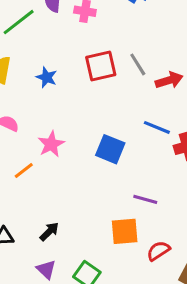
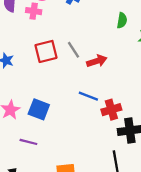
blue square: (110, 149) -> (39, 109), moved
purple line: (145, 199) -> (28, 142), moved

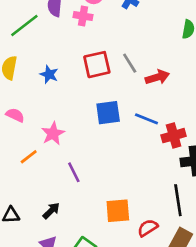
blue square: (39, 109) -> (108, 113), moved, turned -30
purple line: (28, 142) -> (74, 172), turned 48

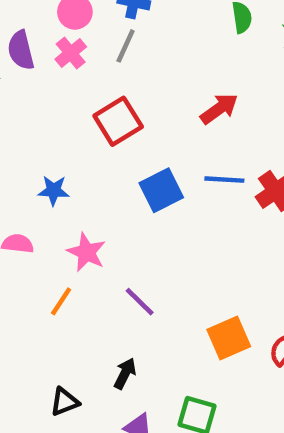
pink cross: (83, 16) -> (71, 53), turned -30
gray line: (130, 63) -> (126, 46), moved, turned 75
blue star: (49, 74) -> (54, 190), moved

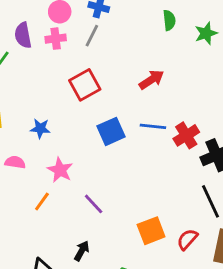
pink cross: (71, 53) -> (56, 39), turned 30

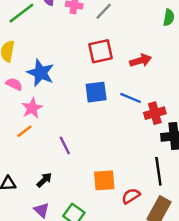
red square: (85, 85) -> (101, 51), moved
blue star: (40, 128) -> (41, 73), size x1.6
pink semicircle: (15, 162) -> (14, 84), moved
pink star: (60, 170) -> (32, 108), moved

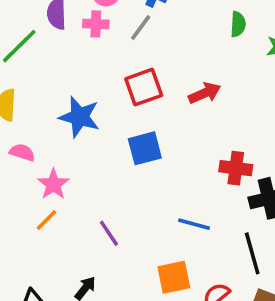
blue star: (41, 73) -> (79, 117), moved
blue line: (131, 98) -> (194, 224), moved
red cross: (155, 113) -> (236, 168), turned 30

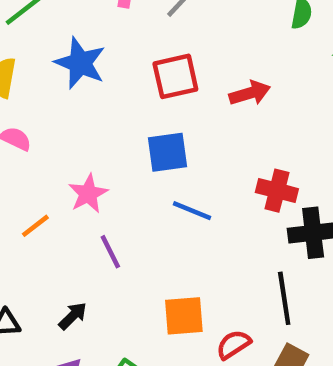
blue star: (79, 117) -> (80, 63), moved
pink star: (53, 184) -> (88, 194), moved
blue line: (194, 224) -> (192, 211), moved

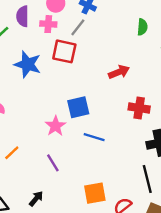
red square: (175, 76) -> (64, 51), moved, turned 30
red cross: (277, 191) -> (139, 108), moved
pink star: (88, 194) -> (55, 126), moved

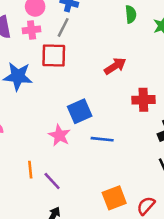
orange line: (12, 153) -> (30, 170), moved, turned -42
purple line: (53, 163) -> (52, 181), moved

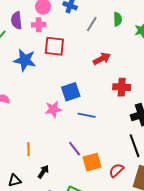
gray line: (63, 27) -> (92, 24), moved
pink star: (59, 135) -> (53, 109), turned 30
orange line: (30, 170) -> (29, 149), moved
purple line: (52, 181) -> (75, 149), moved

